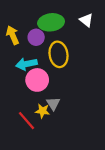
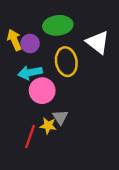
white triangle: (86, 20) -> (98, 42), moved, size x1.5
purple circle: (36, 37) -> (30, 44), moved
red line: (26, 121) -> (30, 137), turned 60

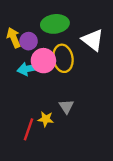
pink circle: (42, 91) -> (43, 61), moved
gray triangle: (60, 117) -> (66, 106), moved

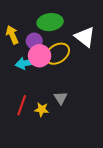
purple circle: (29, 41) -> (34, 41), moved
yellow ellipse: (63, 58) -> (57, 54), turned 65
red line: (29, 129) -> (22, 105), moved

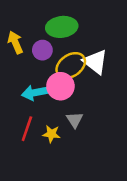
white triangle: (85, 37) -> (95, 62), moved
pink circle: (40, 56) -> (60, 86), moved
cyan arrow: (26, 63) -> (35, 93), moved

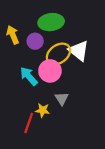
cyan arrow: (35, 93) -> (29, 76), turned 60
red line: (27, 129) -> (29, 123), moved

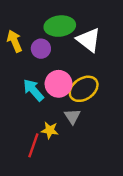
white triangle: (79, 51) -> (89, 40), moved
yellow ellipse: (58, 54) -> (84, 89), moved

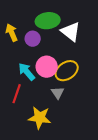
yellow star: (50, 130) -> (40, 118), moved, size x1.6
red line: (33, 145) -> (17, 94), moved

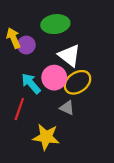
white triangle: (71, 32) -> (69, 56), moved
purple circle: (33, 39) -> (26, 45), moved
gray triangle: (58, 93) -> (67, 108), turned -32

